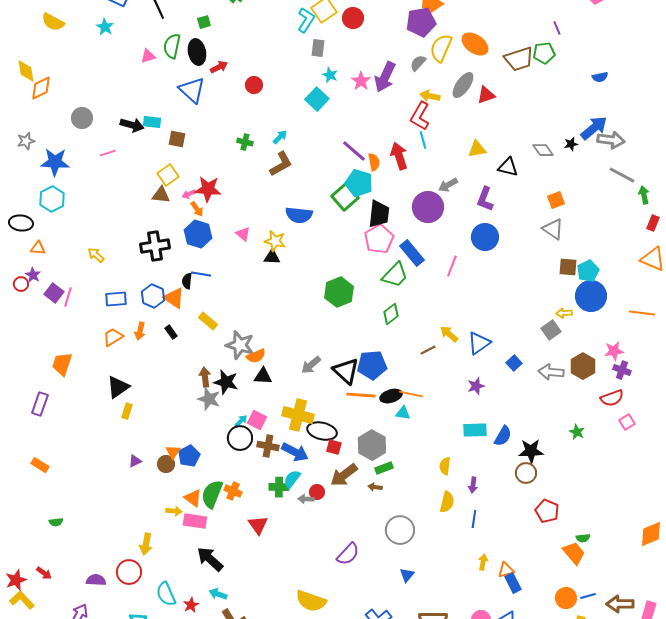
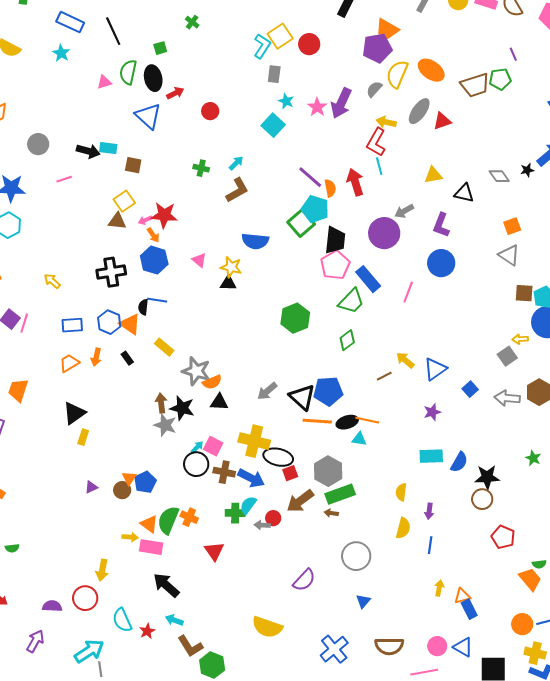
red square: (334, 447) -> (290, 473), turned -35
green rectangle: (384, 468) -> (340, 494), size x1.6

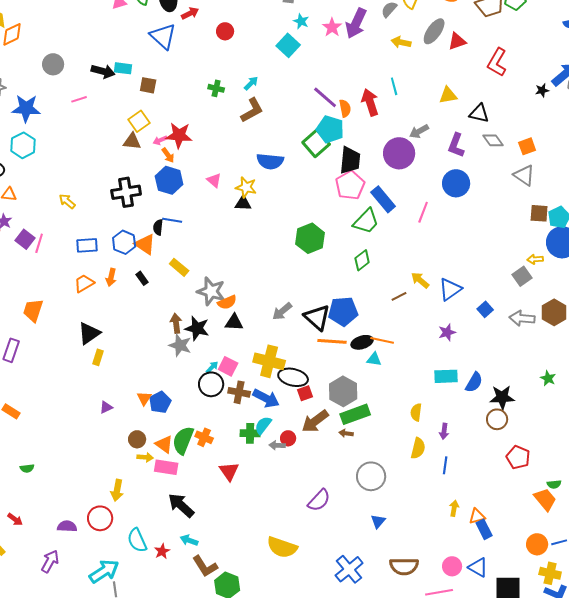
red L-shape: (376, 142) -> (497, 62), moved
gray diamond: (499, 176) -> (493, 140), moved
brown circle: (122, 490) -> (137, 439), moved

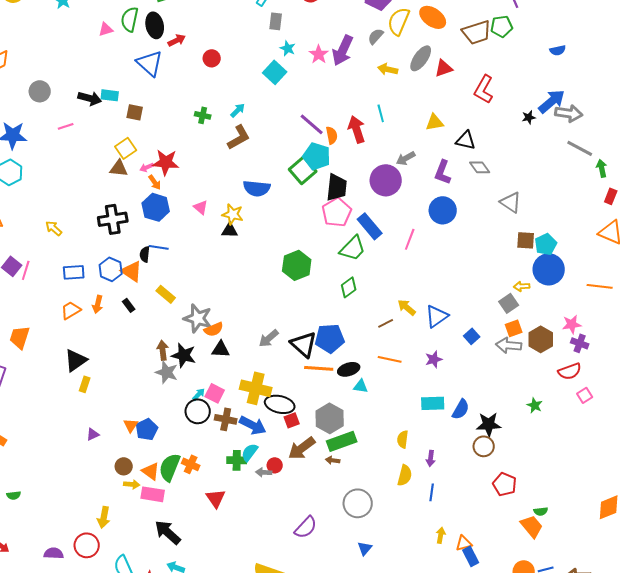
orange square: (527, 146) -> (514, 328), moved
orange line: (382, 340) -> (390, 359), moved

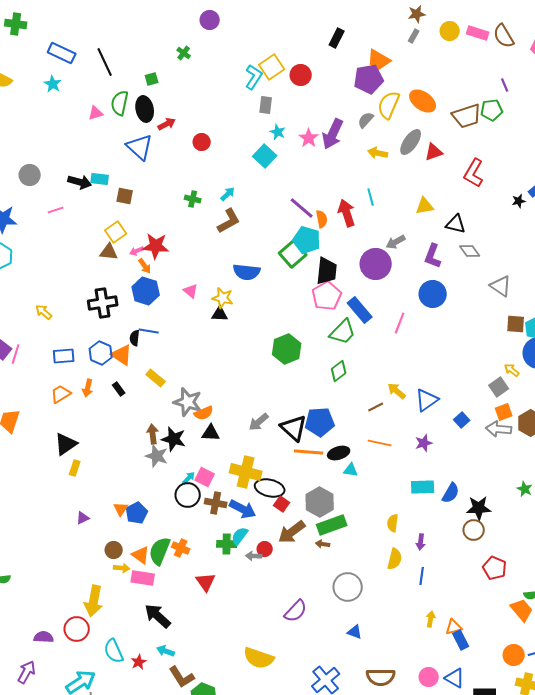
yellow arrow: (522, 286) -> (512, 370), turned 42
red square: (292, 420) -> (282, 504), turned -35
yellow arrow: (104, 517) -> (94, 601), size x1.4
blue triangle: (365, 548) -> (355, 632), turned -49

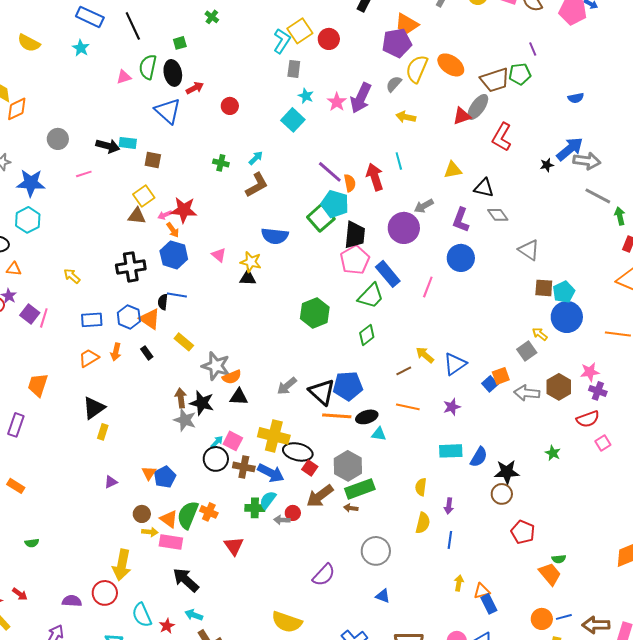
gray ellipse: (411, 142) -> (478, 107), moved
orange square: (504, 412) -> (501, 376), moved

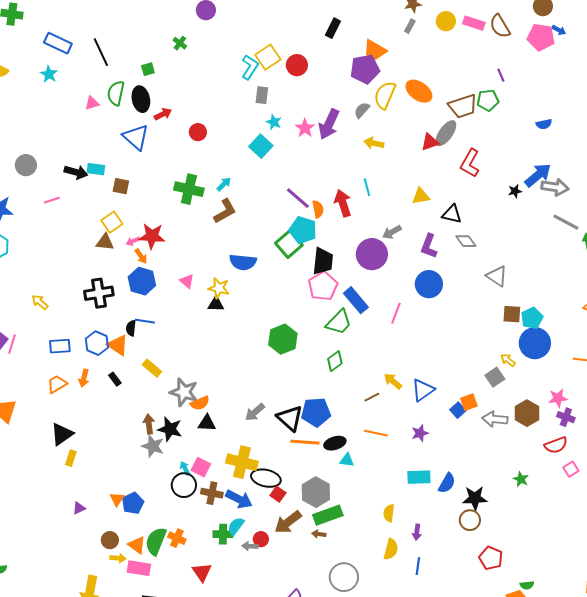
green cross: (221, 163) -> (189, 189), size x1.8
cyan arrow: (217, 442) -> (185, 468), turned -72

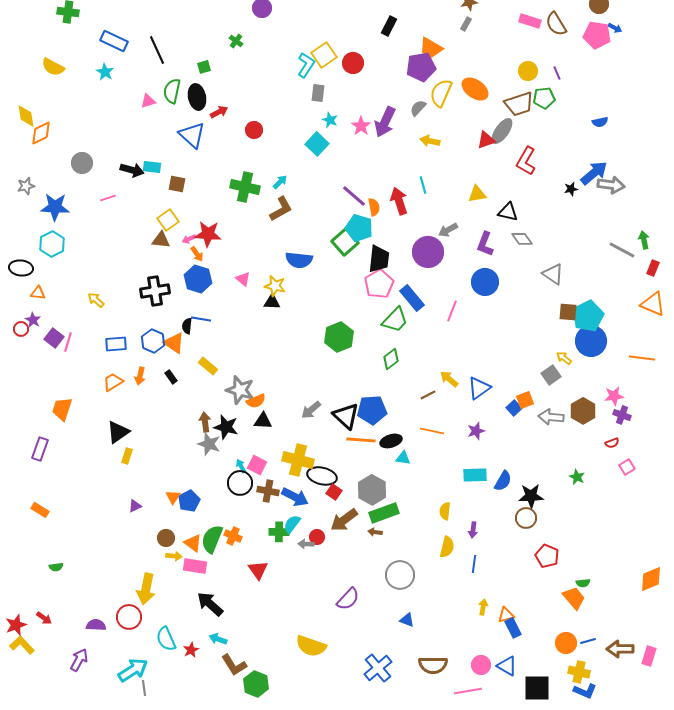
yellow circle: (446, 21) -> (528, 71), moved
gray line: (566, 222) -> (622, 250), moved
cyan pentagon: (532, 318) -> (588, 316), size x1.4
red semicircle: (556, 445) -> (612, 443), size x0.6

